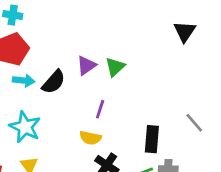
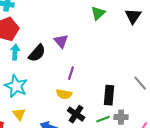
purple triangle: (86, 66) -> (61, 41), turned -35
green triangle: (115, 67) -> (98, 13), moved
cyan arrow: (24, 81) -> (15, 52), turned -91

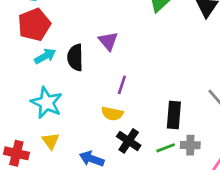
cyan arrow: (15, 52) -> (45, 56), turned 56
black semicircle: (37, 53) -> (75, 57), turned 138

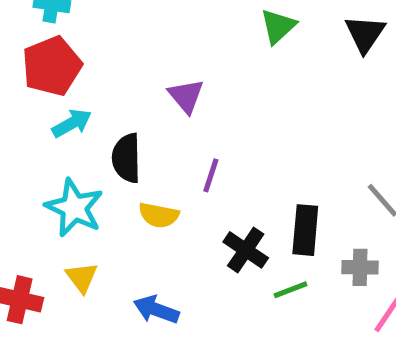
black semicircle: (75, 57) -> (126, 158), moved
yellow semicircle: (112, 114) -> (159, 215), moved
black cross: (129, 141) -> (246, 250), moved
gray cross: (190, 145) -> (360, 267), moved

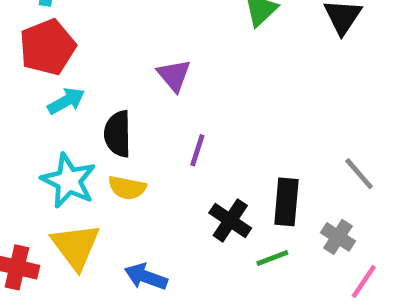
yellow semicircle: (159, 215) -> (127, 188), moved
gray cross: (360, 267) -> (338, 237), turned 32
yellow triangle: (82, 277) -> (76, 246), size x1.6

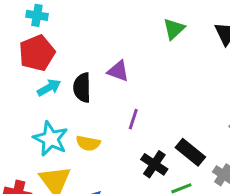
purple triangle: (174, 75) -> (118, 71), turned -30
black semicircle: (118, 134) -> (82, 88), moved
black rectangle: (286, 202) -> (190, 152), turned -56

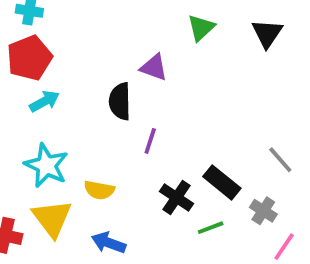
purple triangle: (118, 71) -> (154, 67), moved
black semicircle: (82, 88) -> (120, 101), moved
yellow semicircle: (88, 143) -> (99, 190), moved

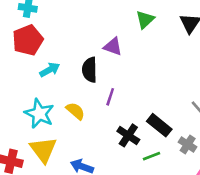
cyan arrow: (44, 101) -> (50, 70), moved
yellow semicircle: (99, 190) -> (75, 111), moved, turned -150

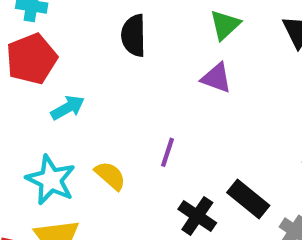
purple triangle: (113, 47) -> (216, 78), moved
black semicircle: (90, 70) -> (134, 35), moved

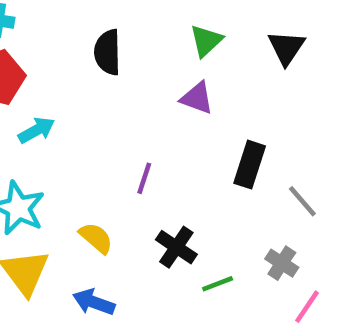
yellow semicircle: (110, 176) -> (96, 238), moved
black rectangle: (248, 199) -> (250, 165), moved, turned 69

